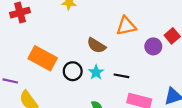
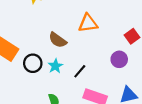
purple circle: (153, 46) -> (119, 59), moved
black line: (121, 76) -> (80, 71), turned -64

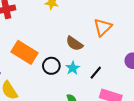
orange triangle: (88, 23) -> (103, 27), turned -36

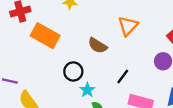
orange rectangle: (24, 52) -> (45, 36), moved
cyan star: (73, 68) -> (87, 90), moved

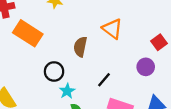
orange triangle: (128, 26) -> (112, 29), turned -40
brown semicircle: (98, 46) -> (80, 47), turned 66

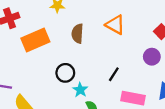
orange rectangle: (28, 33) -> (35, 40), turned -48
brown semicircle: (80, 47) -> (77, 34), moved

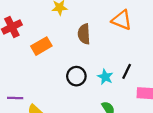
orange rectangle: (35, 40) -> (41, 46), size x0.7
cyan star: (80, 90) -> (105, 77), moved

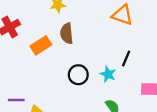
brown semicircle: (84, 34) -> (67, 33), moved
black line: (127, 71) -> (126, 59), moved

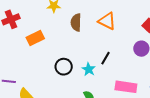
brown semicircle: (67, 33) -> (76, 22), moved

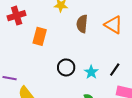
orange rectangle: (35, 38) -> (40, 36), turned -54
black line: (106, 58) -> (115, 70), moved

